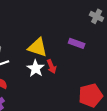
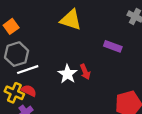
yellow triangle: (38, 47) -> (71, 20), moved

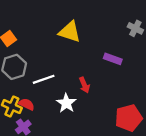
white line: (28, 70) -> (44, 79), moved
white star: (67, 74) -> (66, 103), moved

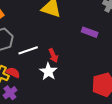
red arrow: (84, 85) -> (53, 55), moved

